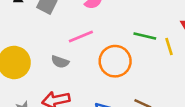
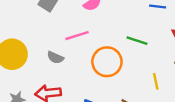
yellow line: (169, 46) -> (156, 81), moved

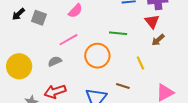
gray semicircle: (55, 58) -> (55, 61), turned 144

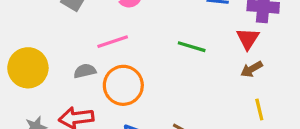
orange circle: (97, 56) -> (123, 85), moved
yellow line: (140, 63) -> (259, 109), moved

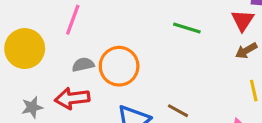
pink line: (113, 42) -> (73, 20), moved, turned -52
gray semicircle: (85, 71) -> (83, 65), moved

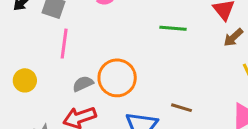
yellow circle: (25, 49) -> (25, 80), size x0.6

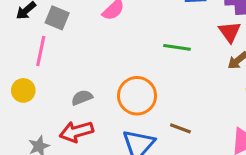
pink line: (64, 44) -> (41, 51), moved
orange circle: (117, 78) -> (137, 96), moved

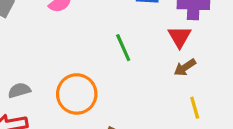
green line: (177, 47) -> (123, 48), turned 52

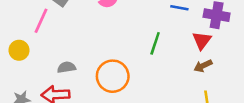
green line: (123, 48) -> (155, 43), turned 35

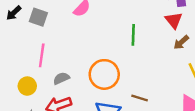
pink line: (41, 21) -> (42, 55), moved
yellow circle: (19, 50) -> (27, 86), moved

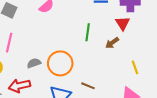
brown arrow: (181, 42) -> (112, 43), moved
gray semicircle: (61, 78) -> (34, 63), moved

